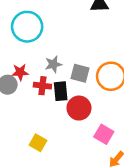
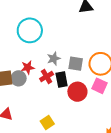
red cross: (42, 86) -> (47, 77), turned -32
pink square: (104, 134) -> (99, 86), moved
yellow square: (38, 143) -> (47, 123), turned 32

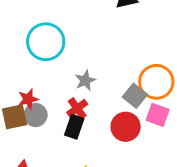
gray square: (76, 64) -> (135, 96), moved, turned 35
red star: (28, 67) -> (28, 99), moved
black rectangle: (62, 80) -> (74, 127), moved, turned 35

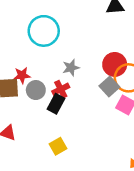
gray circle: (36, 115) -> (36, 90), moved
red circle: (126, 127) -> (115, 64), moved

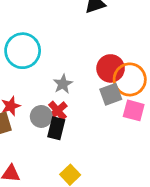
gray square: (109, 86) -> (111, 94), turned 36
gray circle: (36, 90) -> (41, 116), moved

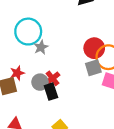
gray star: (63, 84) -> (41, 47), moved
black rectangle: (56, 128) -> (51, 92), turned -35

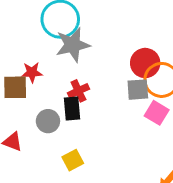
gray star: (41, 47) -> (73, 45), size x1.6
gray circle: (40, 82) -> (48, 121), moved

